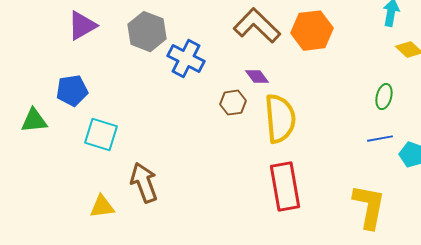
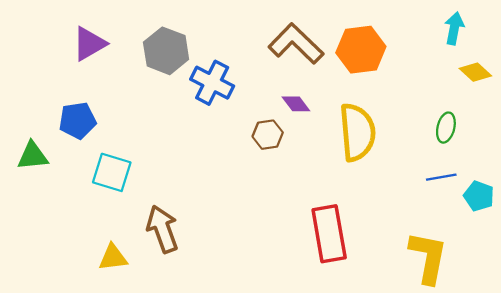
yellow semicircle: (280, 119) -> (357, 132), moved

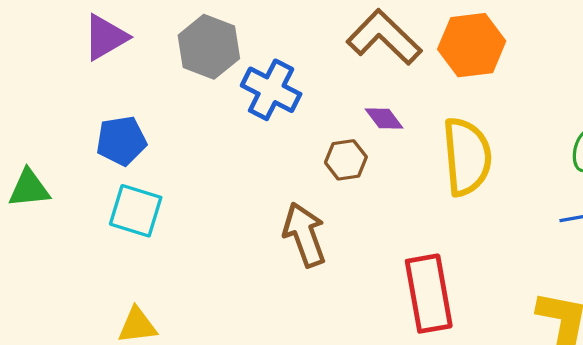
blue pentagon: (78, 120) -> (121, 141), moved
brown arrow: (163, 229) -> (304, 235), moved

